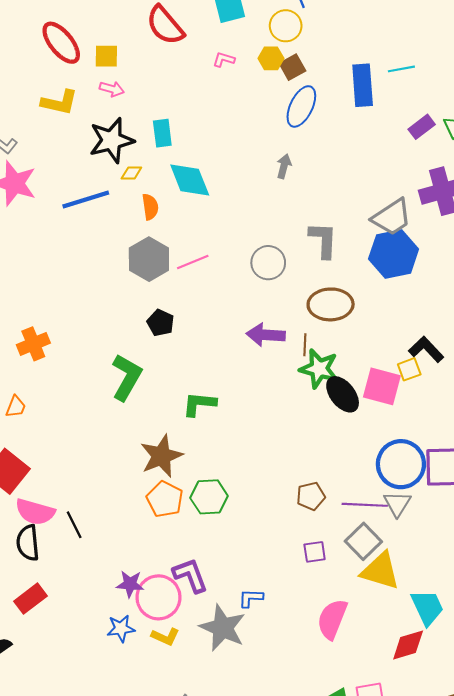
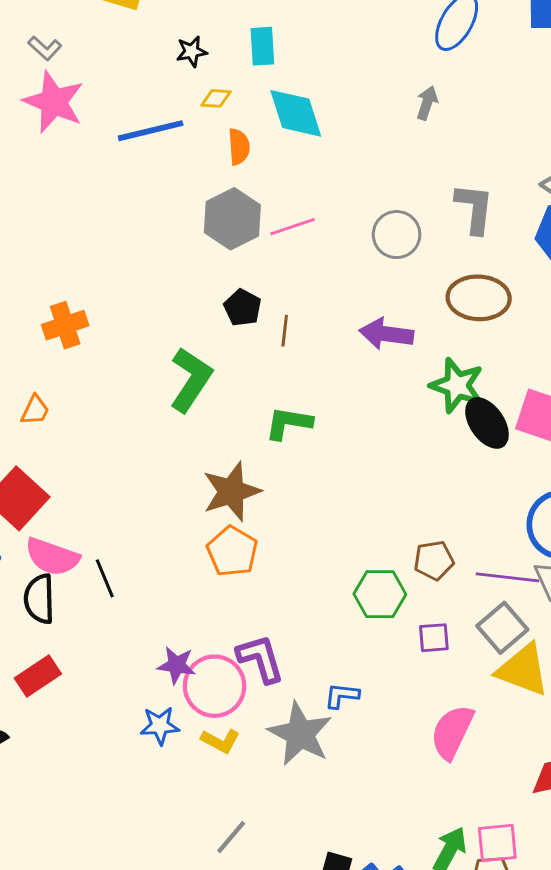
black star: (112, 140) -> (192, 51), size x0.5
brown line: (305, 345) -> (285, 331), moved
green hexagon: (209, 497) -> (380, 594), moved

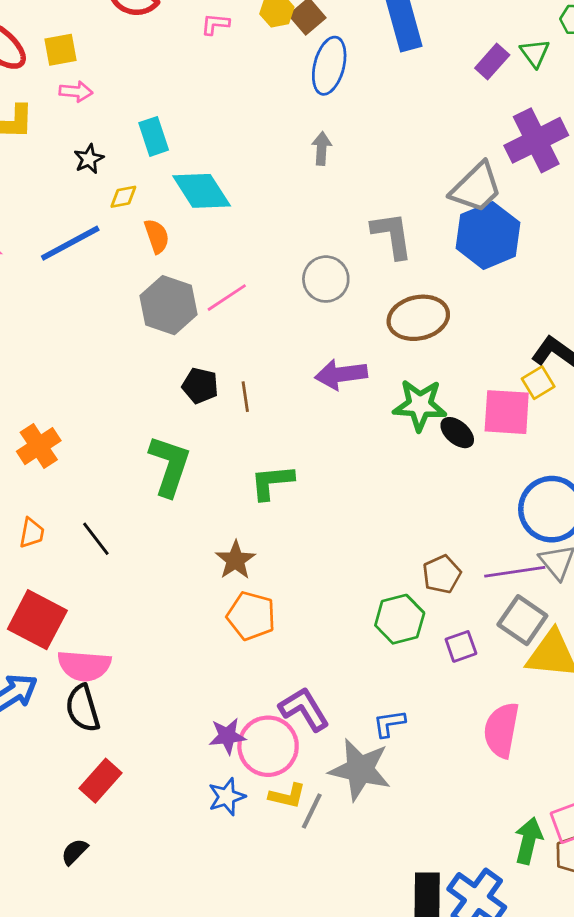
black ellipse: (487, 423) -> (457, 433), size x0.7
brown star: (231, 491) -> (235, 560), size x0.7
black line: (105, 578) -> (96, 539), moved
gray line: (231, 837) -> (312, 811), moved

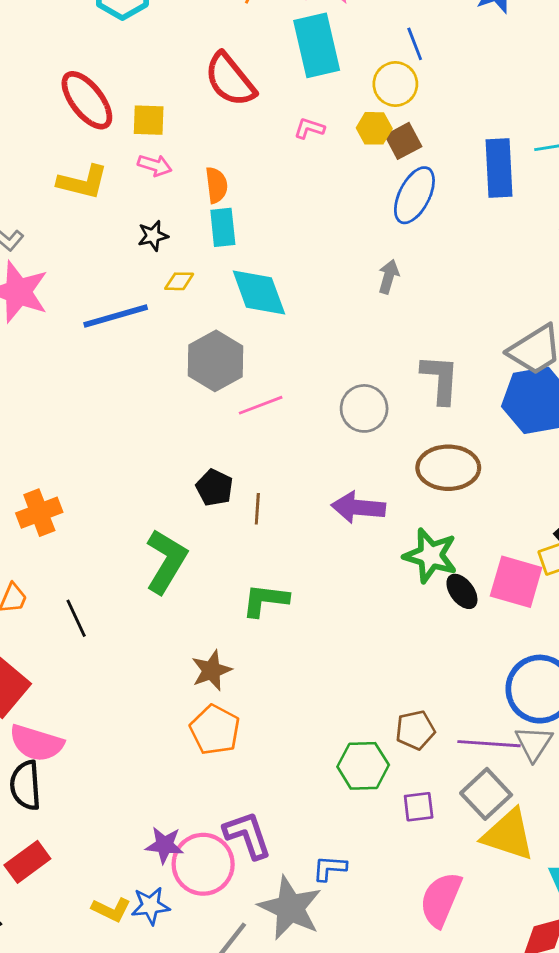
orange semicircle: (157, 236) -> (216, 185), moved
gray hexagon: (168, 305) -> (215, 361), moved
yellow L-shape: (287, 796) -> (111, 910), moved

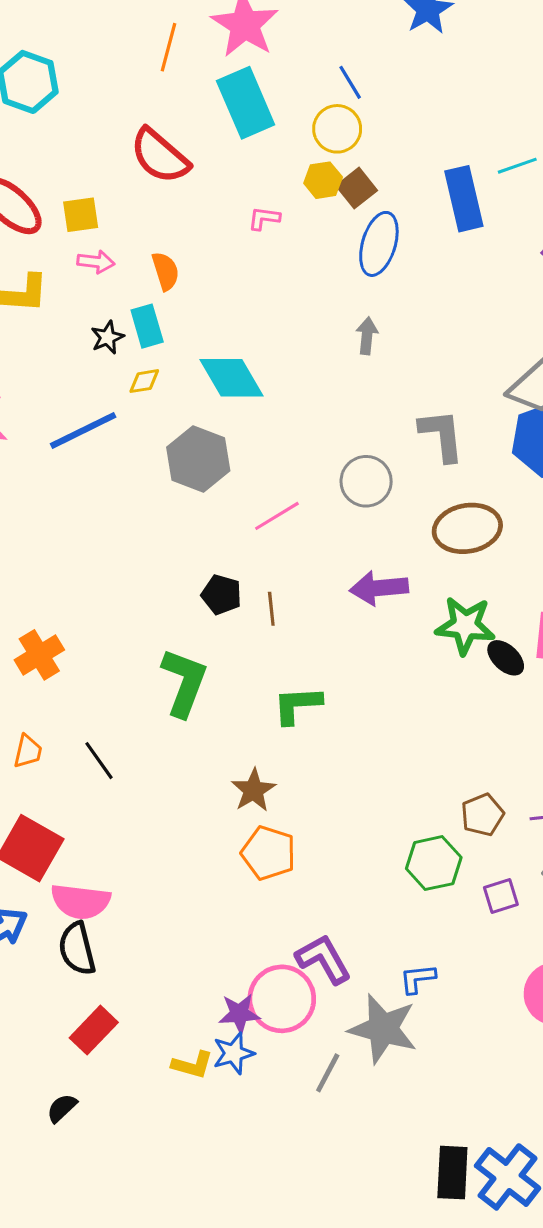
pink L-shape: (309, 128) -> (264, 218), moved
cyan rectangle: (223, 227) -> (147, 326), moved
pink line: (261, 405) -> (277, 516), moved
purple star: (164, 845) -> (239, 1014), moved

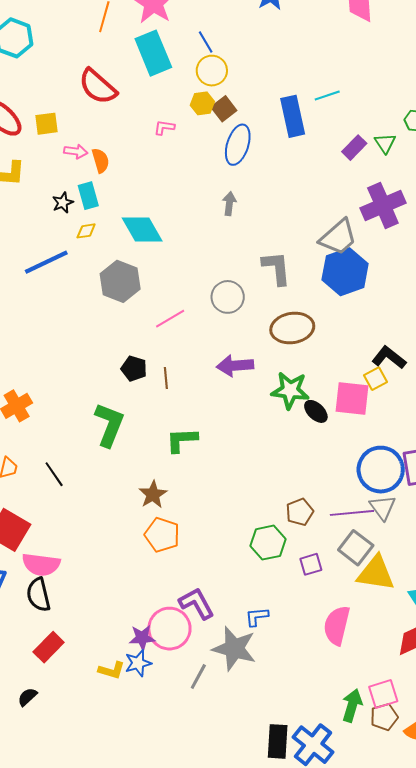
blue line: (350, 82) -> (206, 42), moved
pink arrow: (96, 262) -> (76, 151), moved

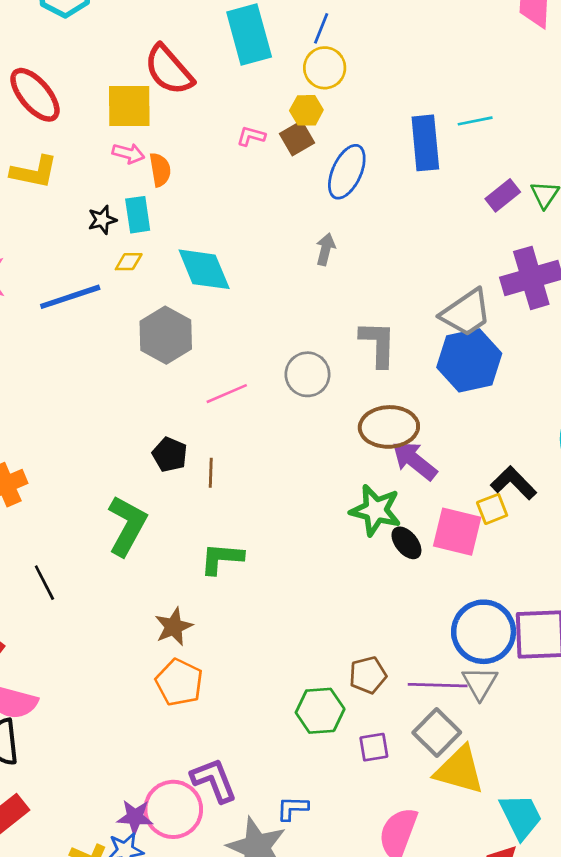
blue line: (206, 42) -> (321, 28), turned 45
brown square: (224, 109) -> (297, 138), moved
yellow square: (46, 124) -> (129, 106), moved, size x1.5
purple arrow: (235, 366) -> (414, 461), moved, turned 36

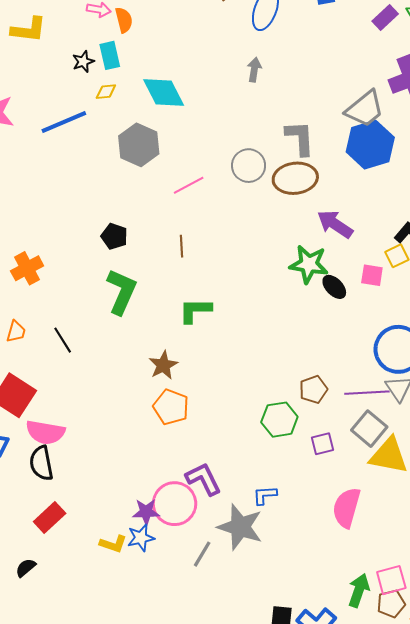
brown ellipse: (389, 427) -> (295, 178), moved
black pentagon: (170, 455) -> (114, 236), moved
pink square: (457, 532) -> (372, 275), size x0.6

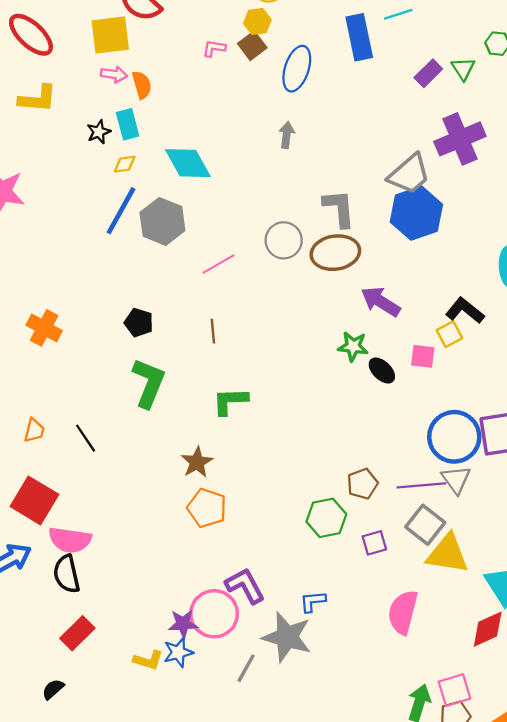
blue line: (64, 122) -> (121, 211), moved, turned -36
green star: (309, 264) -> (353, 346), size x0.7
orange cross: (27, 268) -> (44, 328), moved, turned -32

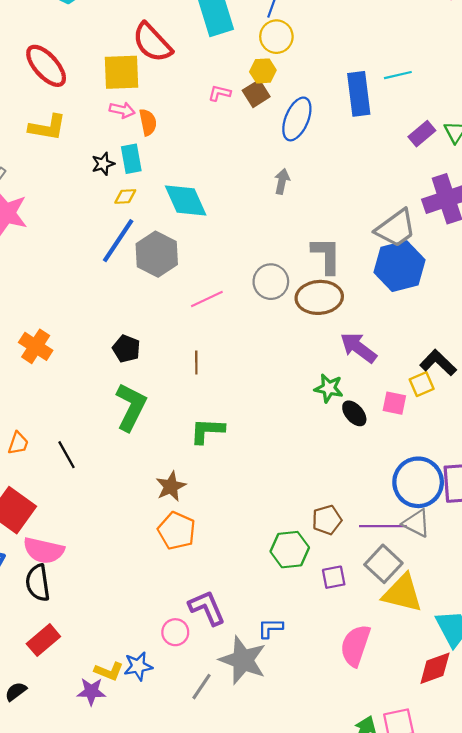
gray triangle: (456, 480) -> (416, 523), turned -32
pink circle: (214, 614) -> (175, 632), size x0.6
purple star: (183, 624) -> (91, 691), moved

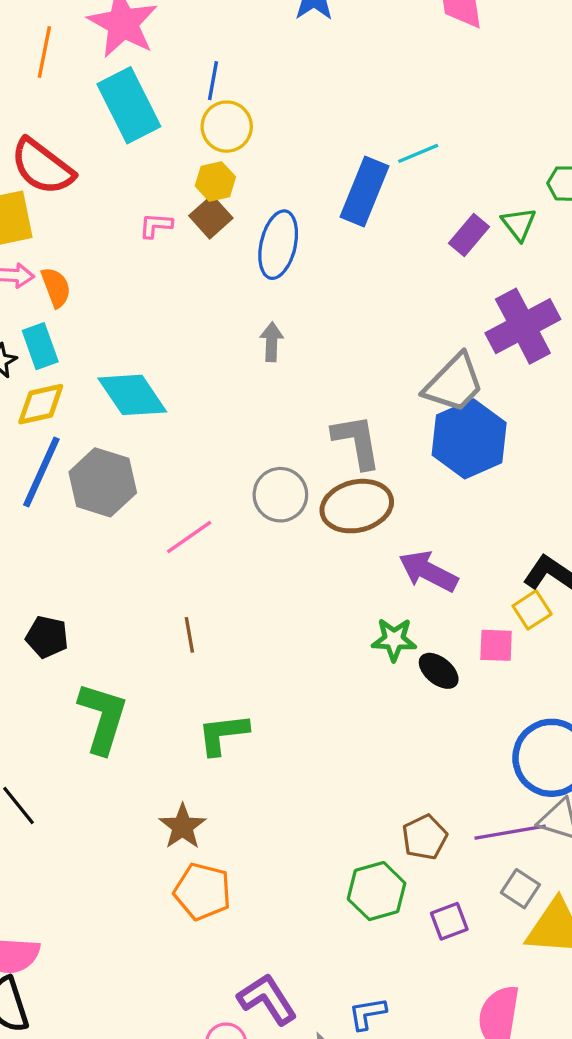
blue rectangle: (359, 94) -> (364, 191), turned 39
yellow diamond: (125, 196) -> (41, 404), size x1.5
black pentagon: (126, 349) -> (47, 637), moved
gray square: (383, 564) -> (520, 889), size x0.7

